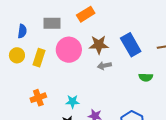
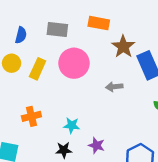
orange rectangle: (86, 14) -> (99, 23), turned 36
brown star: (99, 45) -> (123, 47), moved, turned 30

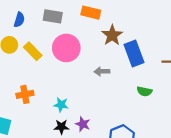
yellow rectangle: (38, 69) -> (33, 51), turned -72
black star: (64, 150) -> (61, 127), moved

